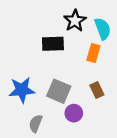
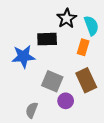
blue star: (22, 90) -> (23, 57), moved
brown rectangle: (97, 90) -> (86, 80), size x1.6

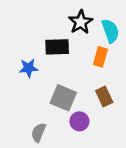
blue star: (23, 57) -> (29, 68), size x0.7
brown rectangle: (86, 80) -> (104, 97), size x0.7

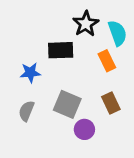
orange rectangle: (100, 57) -> (107, 61), turned -42
gray semicircle: (38, 133) -> (26, 111), moved

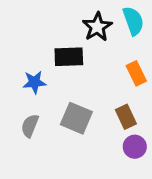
cyan semicircle: (117, 33) -> (133, 21), moved
orange rectangle: (107, 61) -> (136, 73), moved
purple circle: (84, 129) -> (135, 147), moved

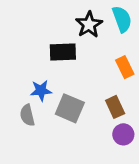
blue star: (34, 82) -> (41, 90), moved
gray semicircle: (30, 126) -> (27, 115), turned -35

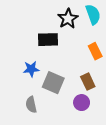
gray semicircle: (27, 115) -> (31, 105), moved
purple circle: (123, 134) -> (82, 103), moved

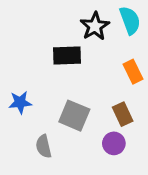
blue star: (31, 69) -> (20, 102), moved

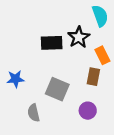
black star: (95, 26) -> (79, 37), moved
brown rectangle: (123, 114) -> (93, 77), moved, turned 36

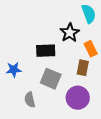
black rectangle: (52, 43) -> (46, 51), moved
purple circle: (88, 111) -> (78, 98), size x1.5

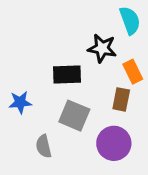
black star: (70, 33) -> (102, 48), turned -30

